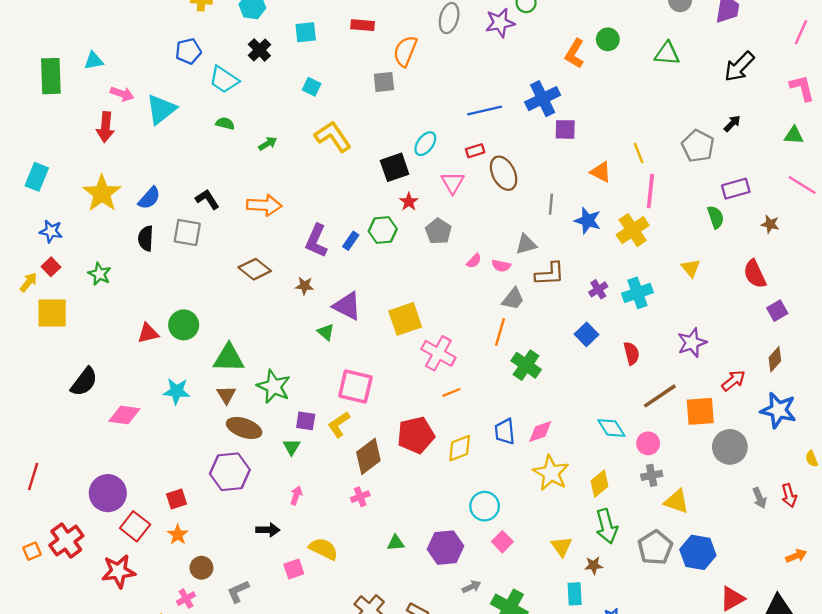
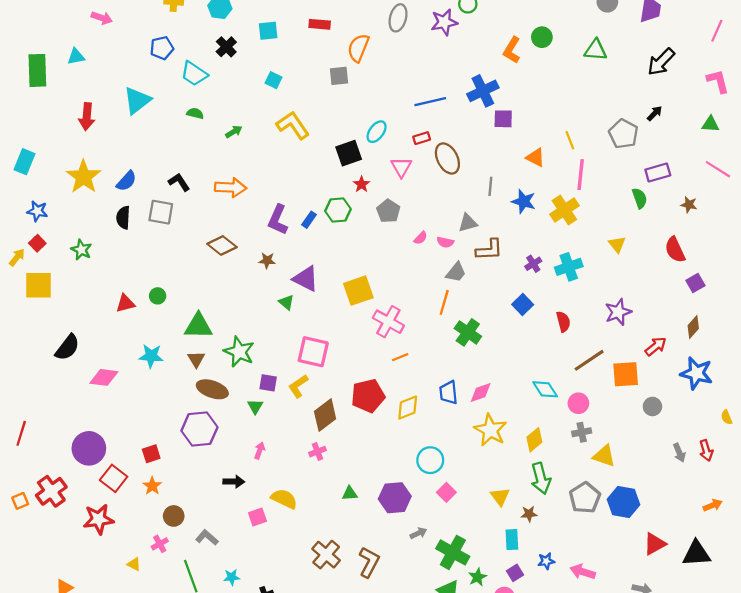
pink arrow: (122, 94) -> (102, 18), moved
green circle: (184, 325) -> (158, 296), size x0.6
gray circle: (730, 447) -> (652, 406), size x0.6
gray L-shape: (238, 591) -> (207, 537), turned 65

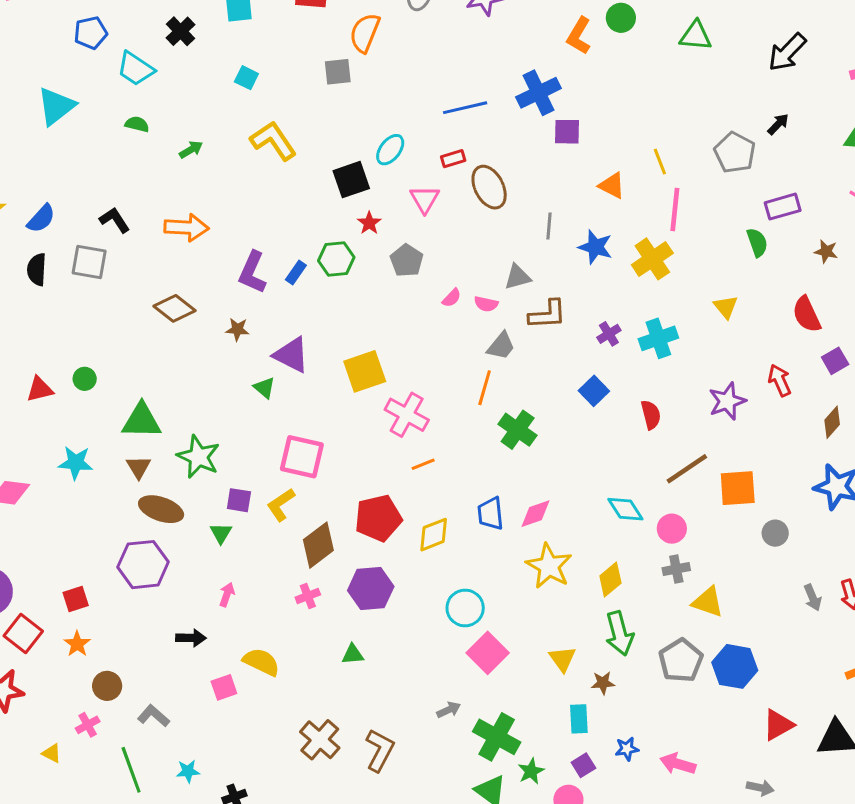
red arrow: (656, 346) -> (780, 380), moved, turned -75
pink square: (446, 492) -> (488, 653), size x1.5
purple hexagon: (395, 498) -> (371, 589), moved

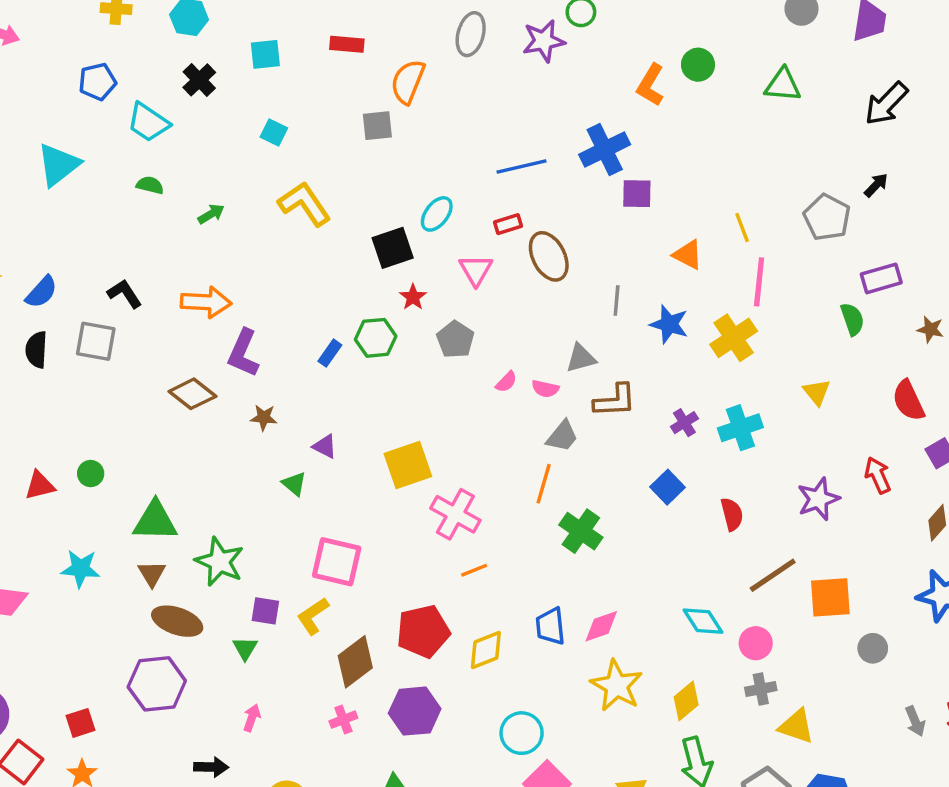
purple L-shape: (252, 272) -> (243, 353), moved
purple triangle: (291, 355) -> (325, 446), size x0.6

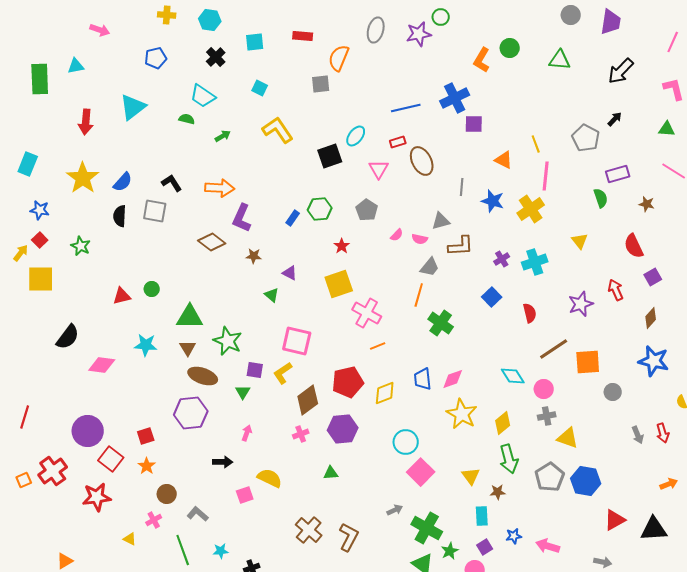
cyan trapezoid: (148, 122) -> (203, 96), moved
red star: (413, 297) -> (342, 246), moved

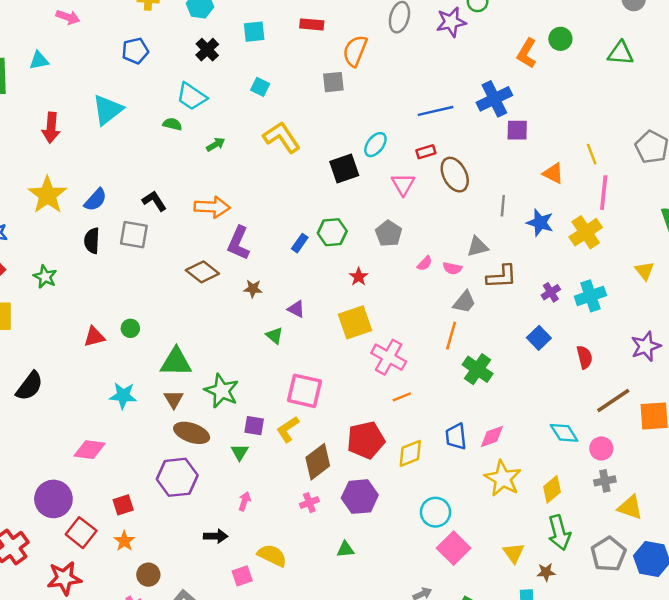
pink diamond: (102, 365) -> (89, 450), moved

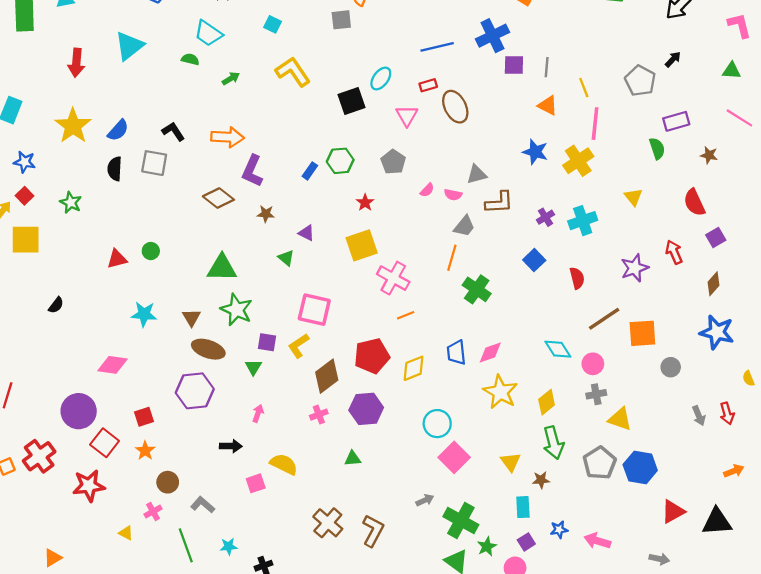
gray line: (503, 206) -> (547, 67), moved
green triangle: (176, 362) -> (222, 268), moved
black semicircle: (29, 386) -> (56, 305), size x0.6

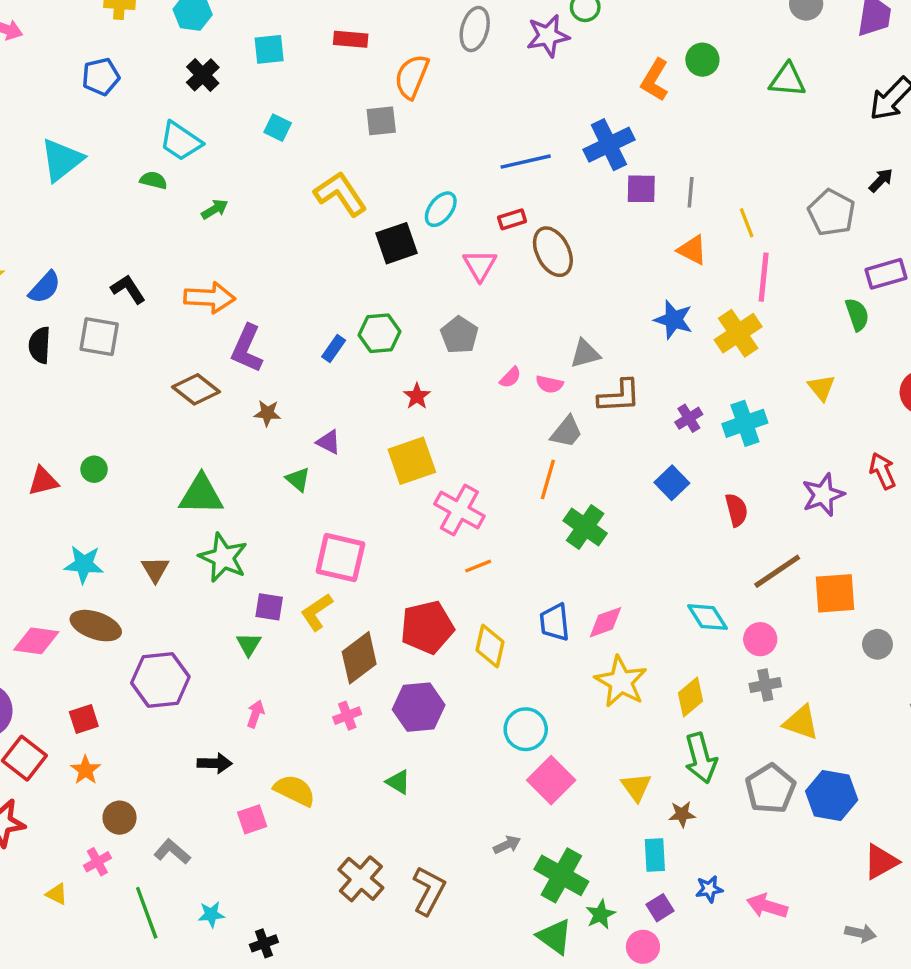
yellow L-shape: (293, 72) -> (340, 194), moved
brown ellipse: (208, 349) -> (96, 626), moved
yellow diamond: (414, 368) -> (490, 646), turned -56
green triangle: (353, 459) -> (398, 782), turned 36

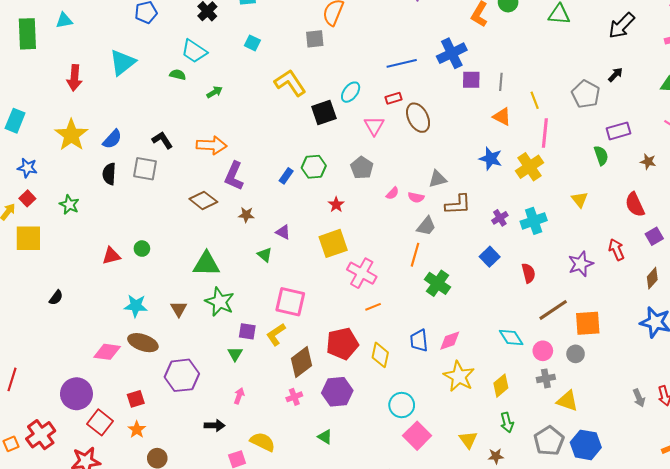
gray circle: (877, 644) -> (576, 354), moved
green arrow: (701, 758) -> (507, 422), size x0.7

